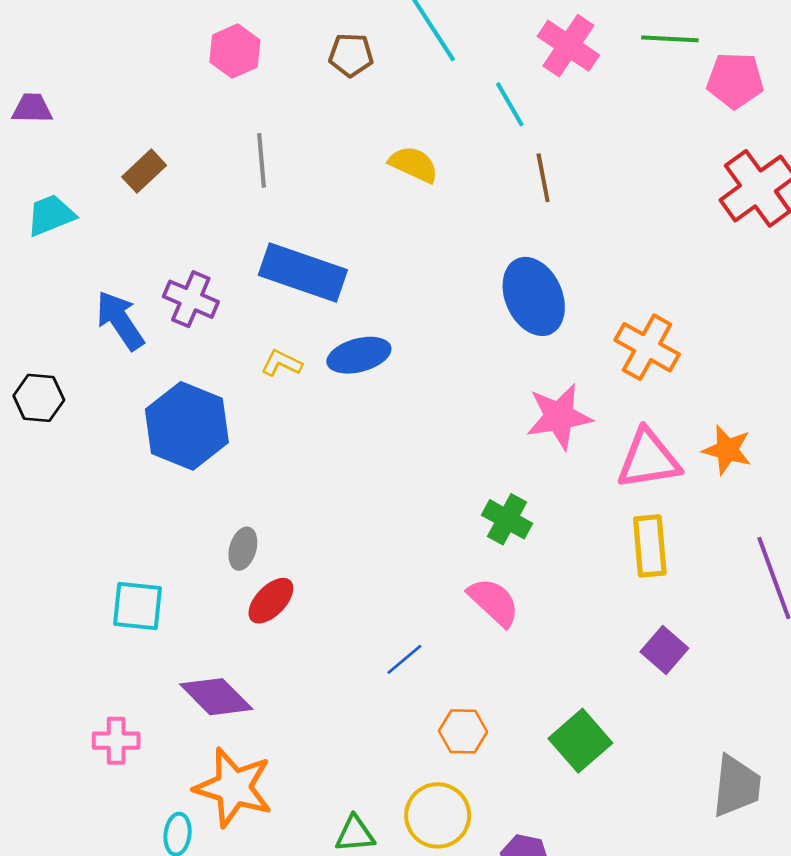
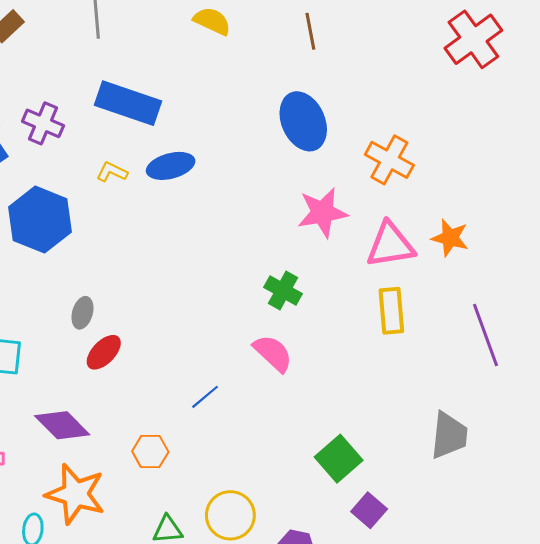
purple square: (664, 650) -> (369, 510), moved
orange hexagon: (463, 731) -> (150, 452), moved
gray trapezoid: (736, 786) -> (449, 435), moved

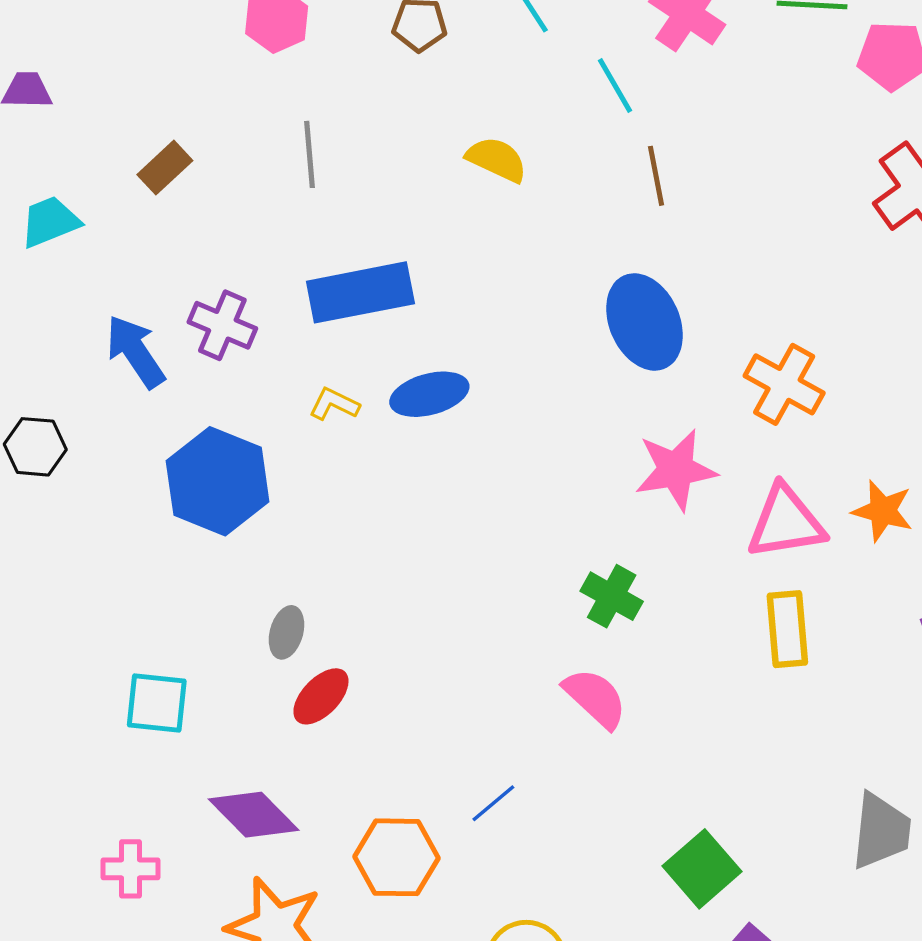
blue rectangle: (128, 103) -> (360, 292), turned -30
blue line: (205, 397) -> (493, 803), moved
orange hexagon: (150, 452) -> (397, 857), size x1.4

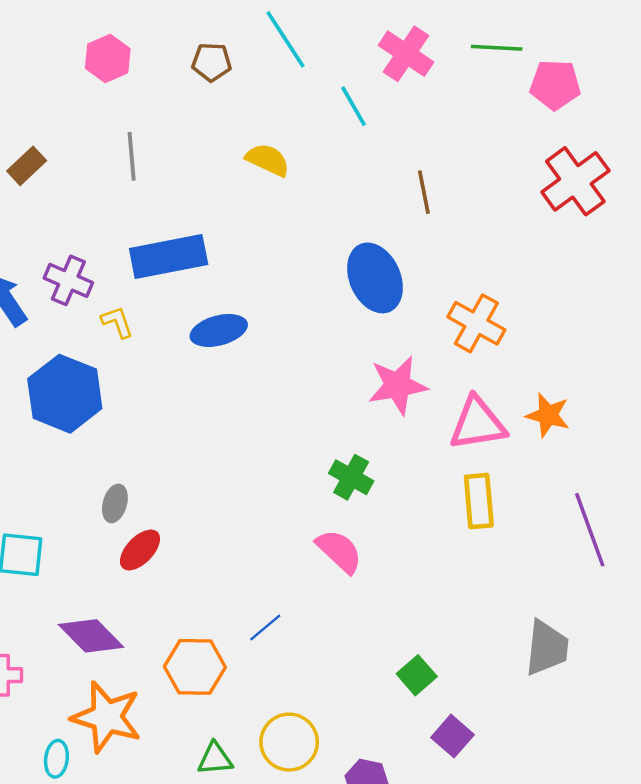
brown line: (656, 176) -> (424, 192), moved
yellow L-shape: (334, 404) -> (117, 322), moved, turned 45
green square: (702, 869) -> (417, 675), size x0.7

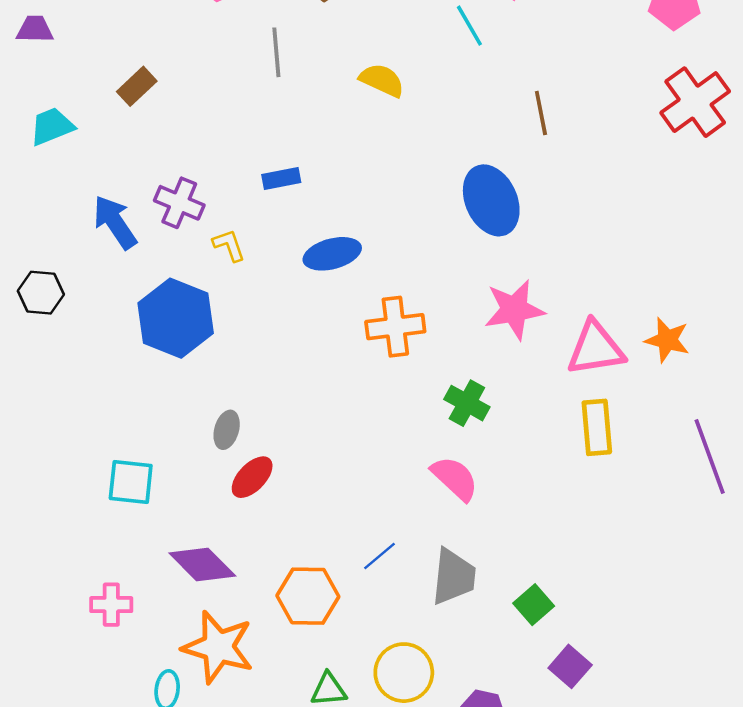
gray line: (132, 156) -> (276, 52), moved
blue rectangle: (169, 256) -> (281, 179), size x0.5
orange cross: (476, 323) -> (395, 327), moved, turned -36
gray trapezoid: (547, 648) -> (454, 577), moved

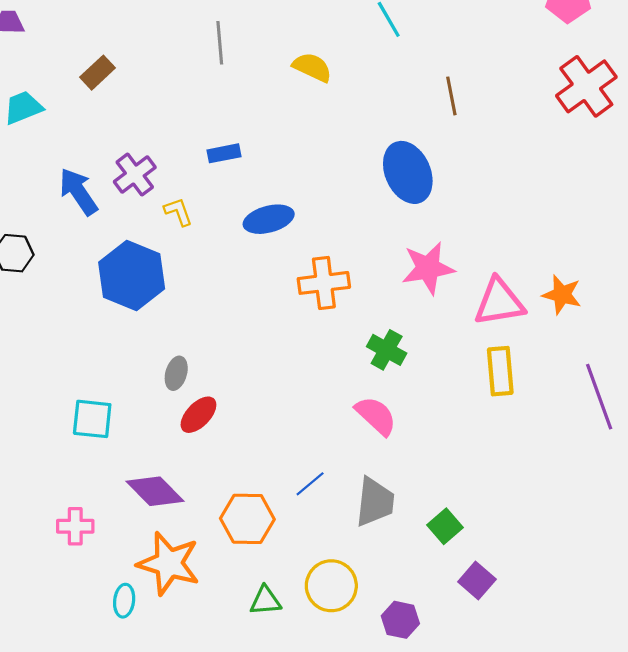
purple cross: (179, 203) -> (135, 175), turned 30

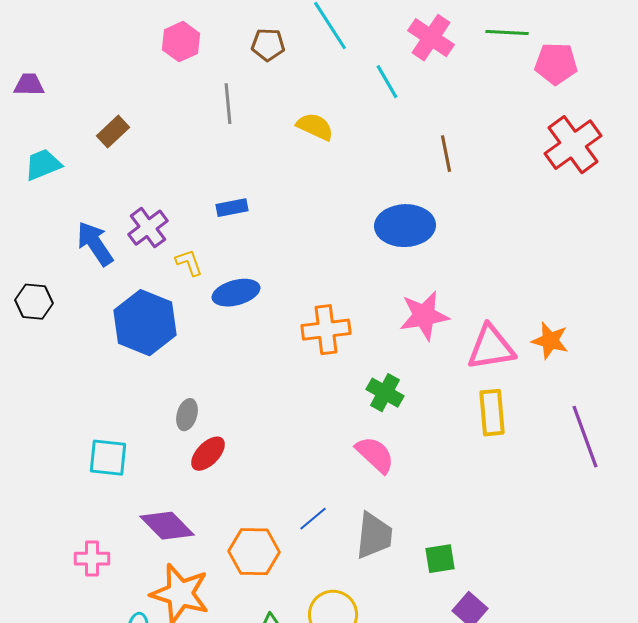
blue ellipse: (408, 172) -> (405, 226), turned -68
blue ellipse: (269, 219) -> (236, 293), moved
green square: (445, 526) -> (440, 559), turned 32

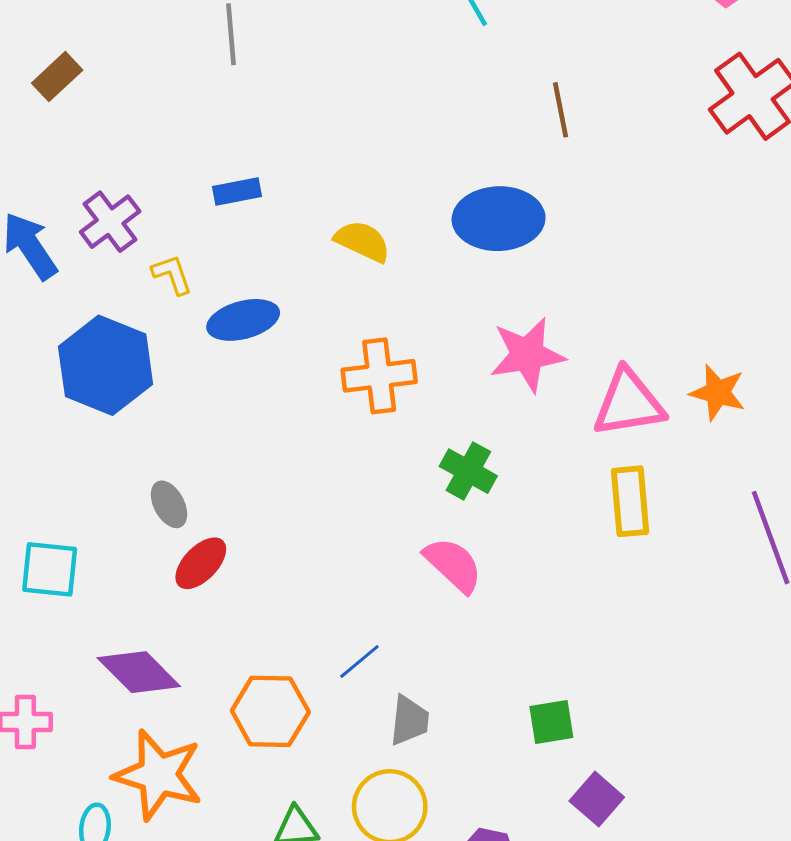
yellow semicircle: (315, 127) -> (363, 241), moved
gray ellipse: (187, 415) -> (169, 504), turned -44
gray trapezoid: (374, 536) -> (409, 720), moved, size x0.7

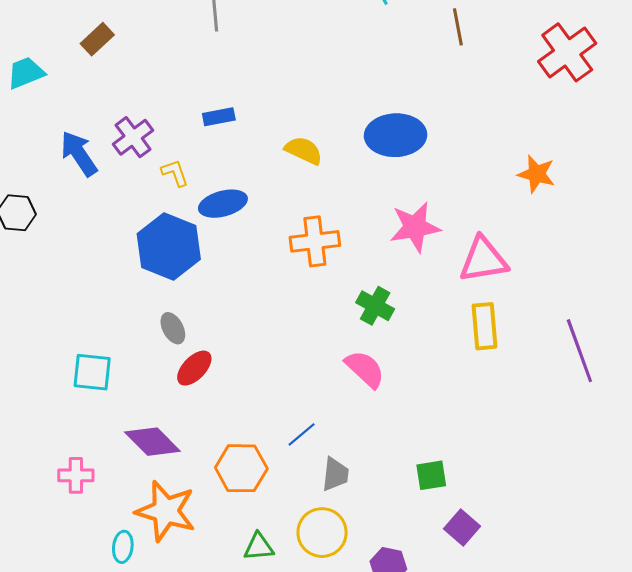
brown line: (561, 110) -> (458, 27), moved
blue hexagon: (106, 365) -> (169, 247), moved
orange star: (718, 392) -> (537, 174), moved

